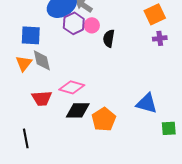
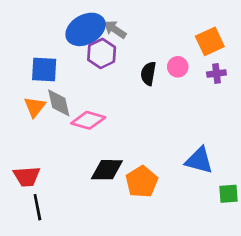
pink circle: (92, 25) -> (178, 67), moved
pink diamond: (72, 87) -> (88, 120), moved
red trapezoid: (42, 98) -> (27, 176), moved

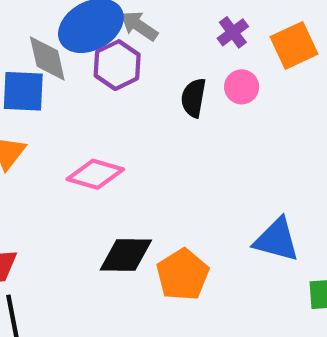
purple cross: (216, 74) -> (233, 32), moved, turned -30
gray diamond: (59, 103) -> (47, 59), moved

